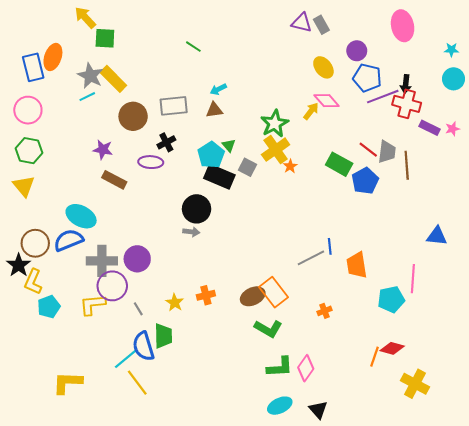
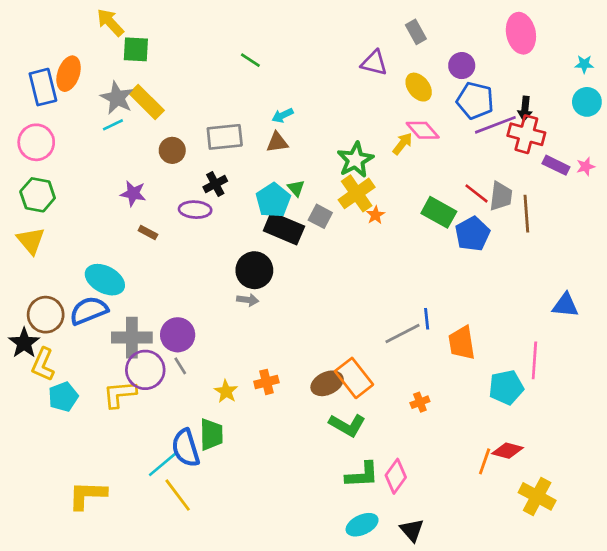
purple triangle: (302, 23) -> (374, 63), moved
brown circle: (133, 116) -> (172, 150), size x0.7
brown rectangle: (114, 180) -> (148, 233), size x0.6
gray line: (138, 309) -> (180, 366), moved

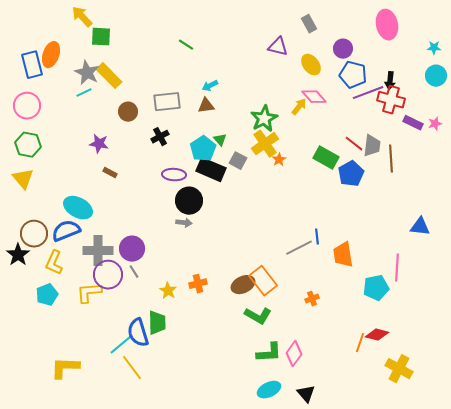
purple ellipse: (195, 210) -> (174, 175), moved
yellow L-shape: (43, 364) -> (54, 263), moved

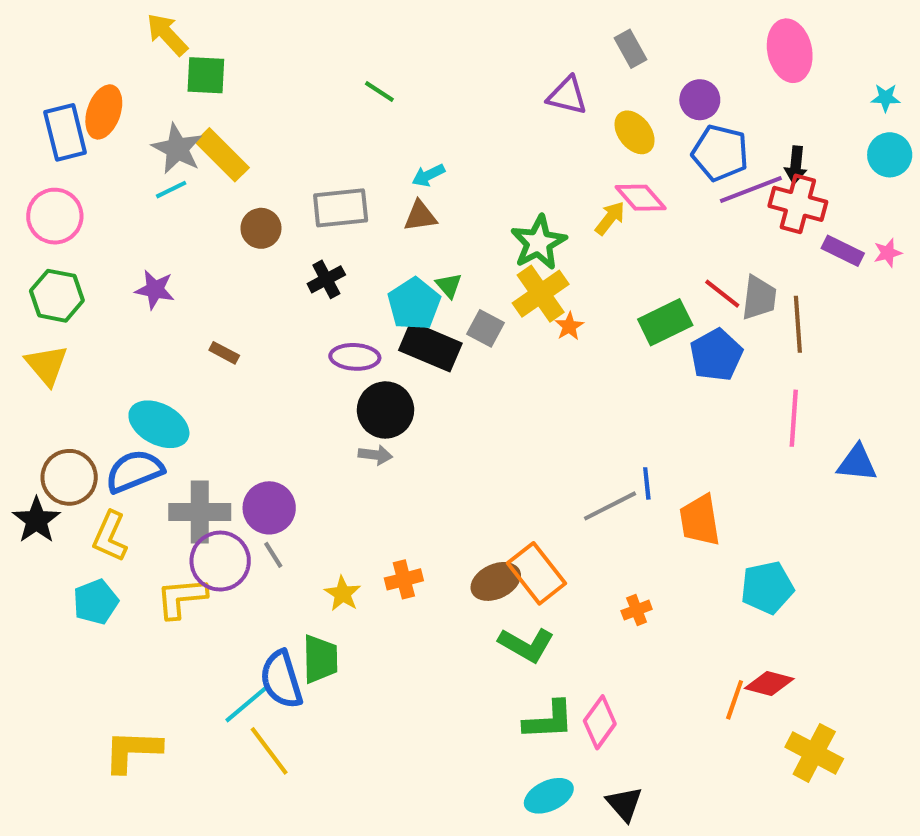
purple star: (99, 144) -> (155, 290), moved
green rectangle: (326, 158) -> (665, 322), turned -55
pink line: (397, 268) -> (794, 418), moved

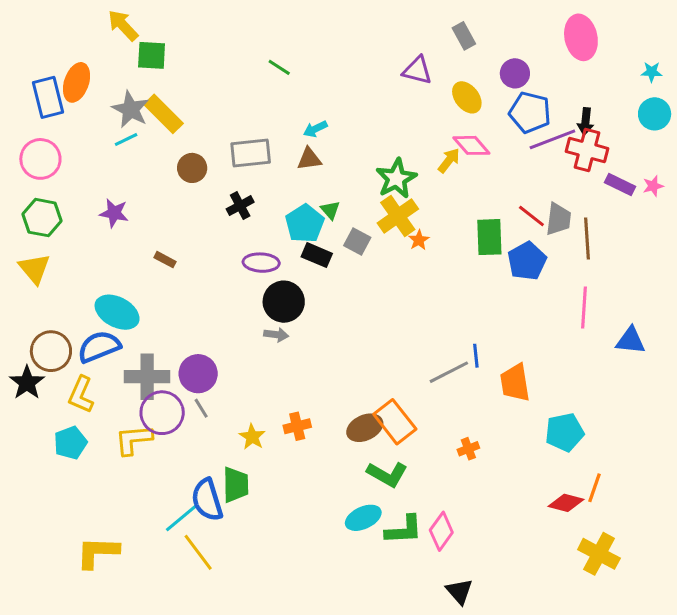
green rectangle: (665, 322) -> (489, 237), turned -66
black rectangle: (430, 347) -> (317, 255), size x0.7
orange line: (735, 700) -> (594, 488), moved
cyan ellipse: (549, 796) -> (363, 518), moved

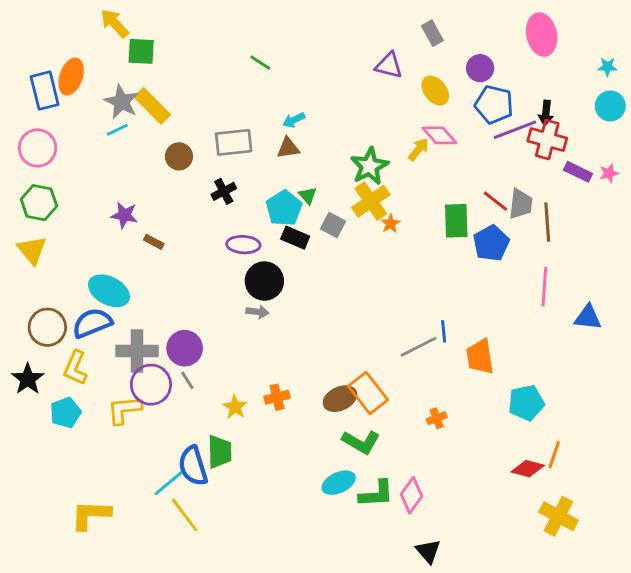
purple star: (114, 213) -> (124, 215), moved
black star: (27, 383) -> (28, 379), moved

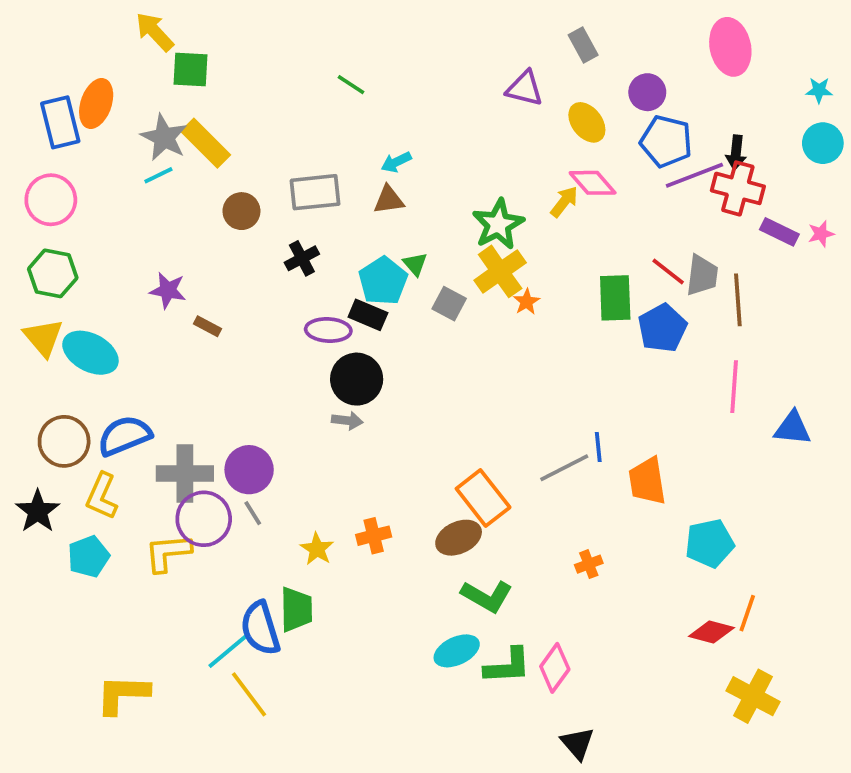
black rectangle: (295, 238) -> (368, 315), moved
cyan ellipse: (109, 291) -> (90, 353), moved
orange rectangle: (368, 393) -> (483, 498), moved

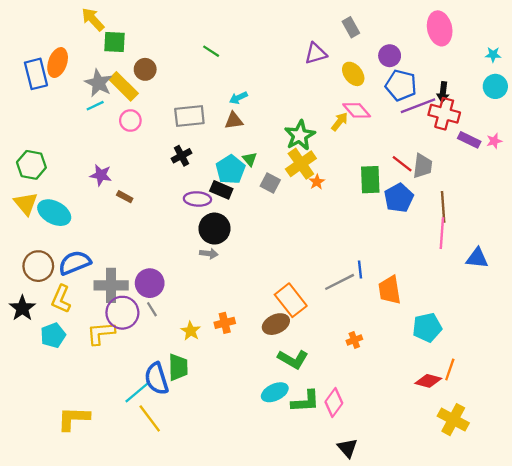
purple triangle: (525, 88) -> (316, 53), turned -30
pink circle: (51, 200) -> (130, 121), moved, size x0.7
brown circle: (241, 211) -> (145, 69), moved
brown line: (738, 300) -> (443, 207), moved

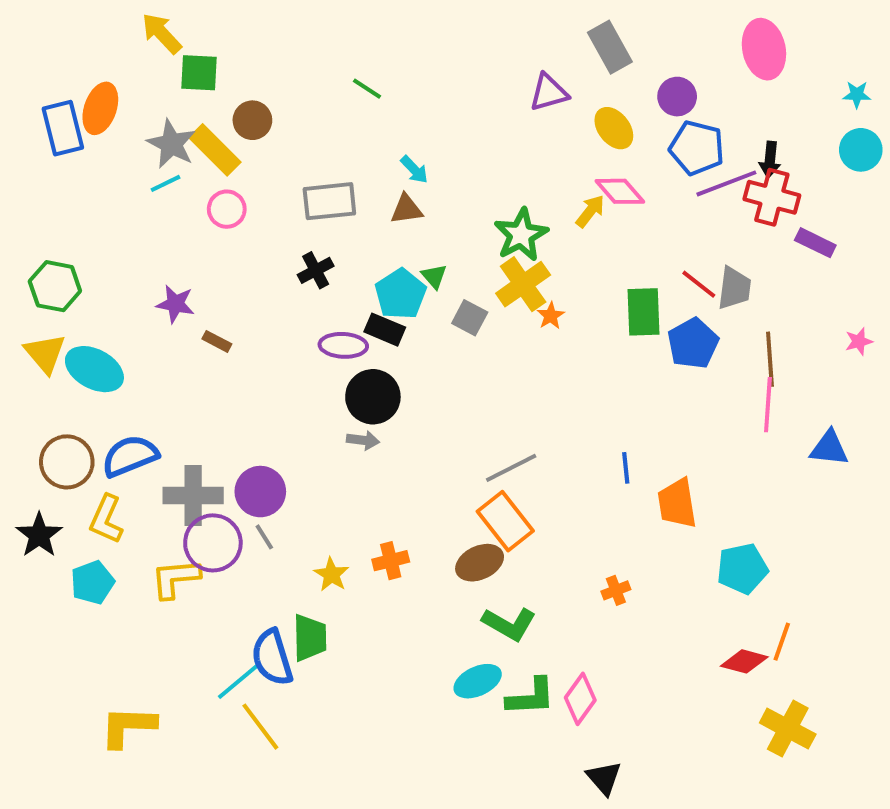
gray rectangle: (351, 27) -> (610, 47), size x1.4
cyan arrow: (238, 98) -> (414, 170), turned -108
pink star: (494, 141) -> (859, 341), moved
gray line: (340, 282) -> (511, 468), moved

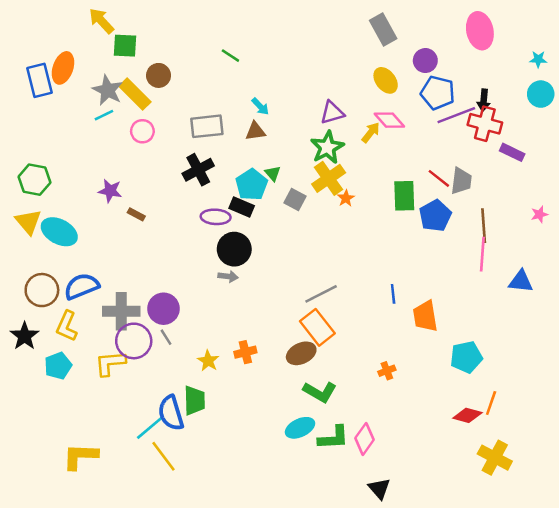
purple triangle: (549, 93) -> (332, 113), moved
black cross: (316, 270) -> (198, 170), size x1.4

